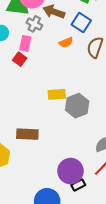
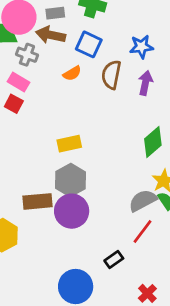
pink rectangle: (25, 43) -> (18, 82), turned -63
gray hexagon: (77, 106) -> (70, 180), moved
purple circle: (70, 171) -> (72, 211), moved

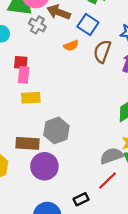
pink rectangle: (18, 82) -> (24, 75), moved, turned 56
red square: (14, 104) -> (21, 62), turned -32
yellow rectangle: (69, 144) -> (31, 98), moved
purple circle: (72, 211) -> (44, 166), moved

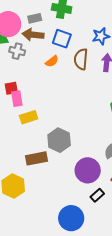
purple circle: (44, 166) -> (88, 170), moved

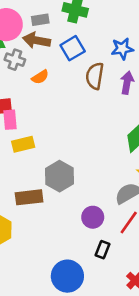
blue square: (62, 39) -> (73, 48), turned 36
orange semicircle: (52, 61) -> (40, 77), moved
purple circle: (88, 170) -> (93, 217), size x0.7
black rectangle: (97, 195) -> (103, 250), turned -32

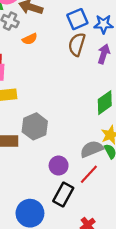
blue square: (73, 48) -> (77, 19), moved
black rectangle: (103, 250) -> (63, 195), size x1.5

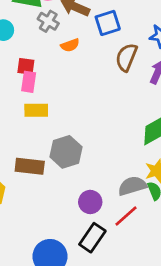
blue square: (77, 19) -> (108, 23), moved

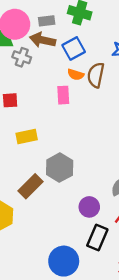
orange semicircle: (70, 45) -> (76, 75), moved, turned 49
pink rectangle: (29, 82) -> (63, 95), moved
brown rectangle: (30, 166) -> (31, 186), turned -40

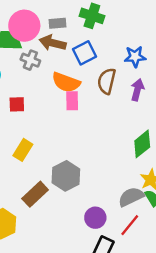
orange semicircle: (76, 75) -> (66, 82), moved, size x1.6
yellow rectangle: (27, 137) -> (23, 150), moved, turned -48

